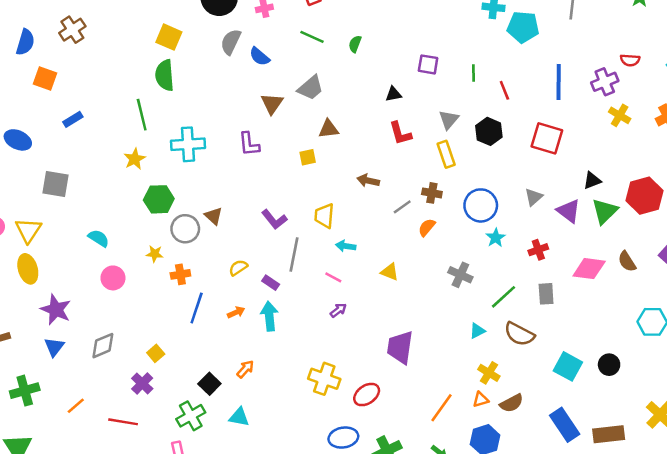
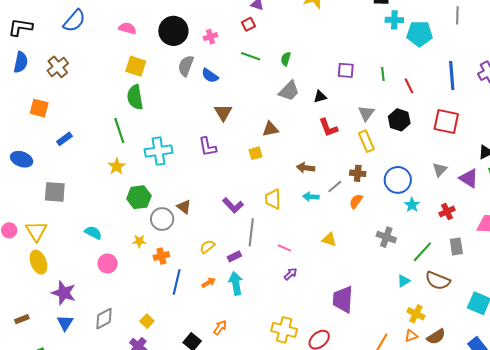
blue semicircle: (25, 42) -> (21, 62), moved
gray trapezoid: (311, 88) -> (289, 91), moved
cyan arrow: (346, 246) -> (311, 197), moved
purple rectangle: (271, 283) -> (234, 256), turned -56

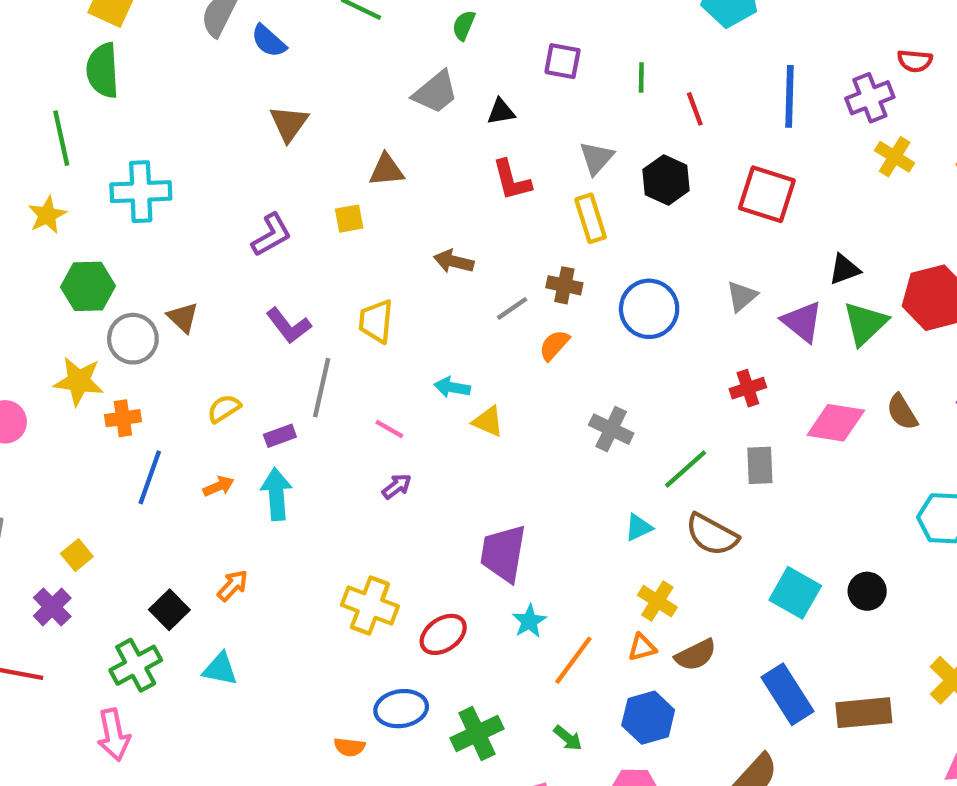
green semicircle: (286, 59) -> (464, 25), moved
purple L-shape: (207, 147) -> (271, 235), moved, turned -115
cyan arrow: (311, 197) -> (452, 387), moved
cyan star: (412, 205) -> (529, 621), moved
yellow star: (139, 241) -> (79, 381), size x1.6

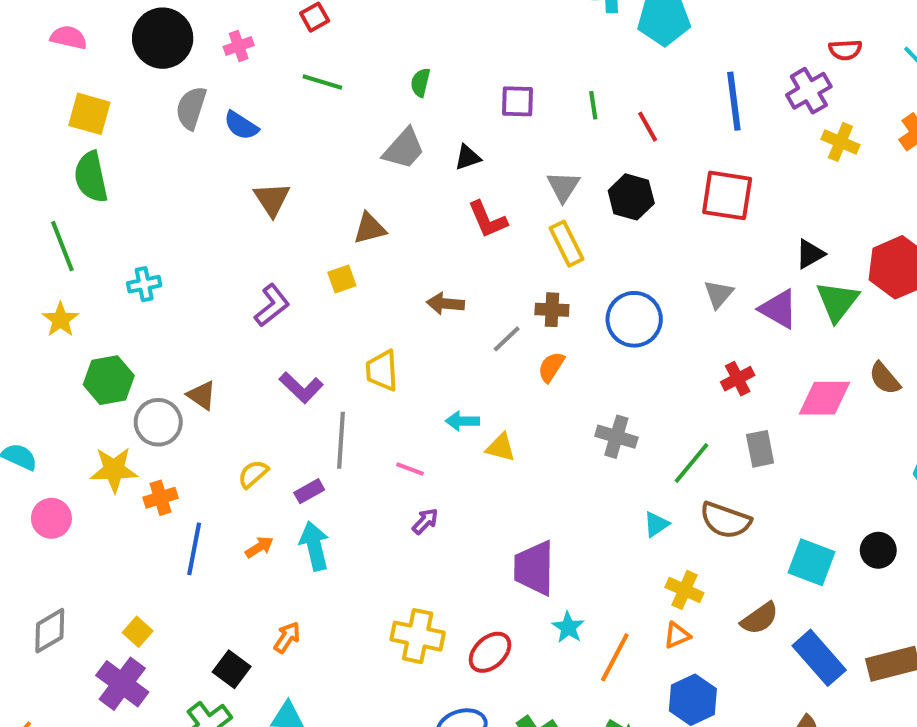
cyan cross: (141, 192) -> (144, 284), size x0.6
purple cross: (52, 607) -> (122, 684), size x1.4
brown semicircle: (696, 655) -> (760, 618), moved

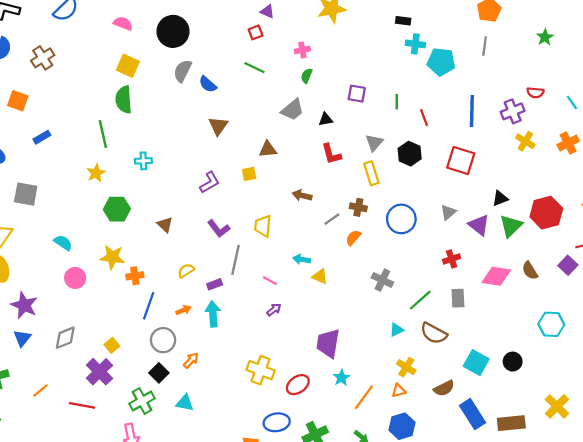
pink cross: (239, 46) -> (302, 50), moved
gray circle: (158, 422) -> (163, 340), moved

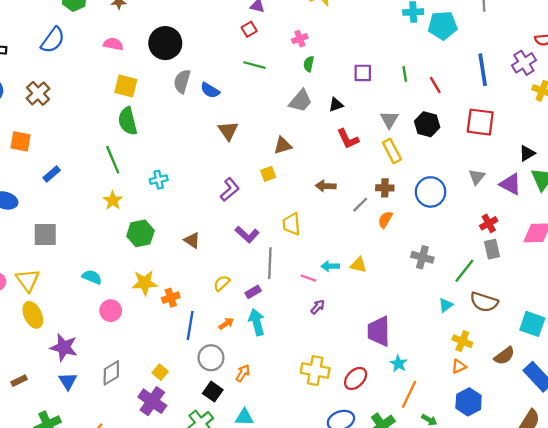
cyan arrow: (302, 259) -> (330, 266), moved
gray rectangle: (458, 298) -> (492, 249), moved
orange line: (364, 397) -> (409, 394), moved

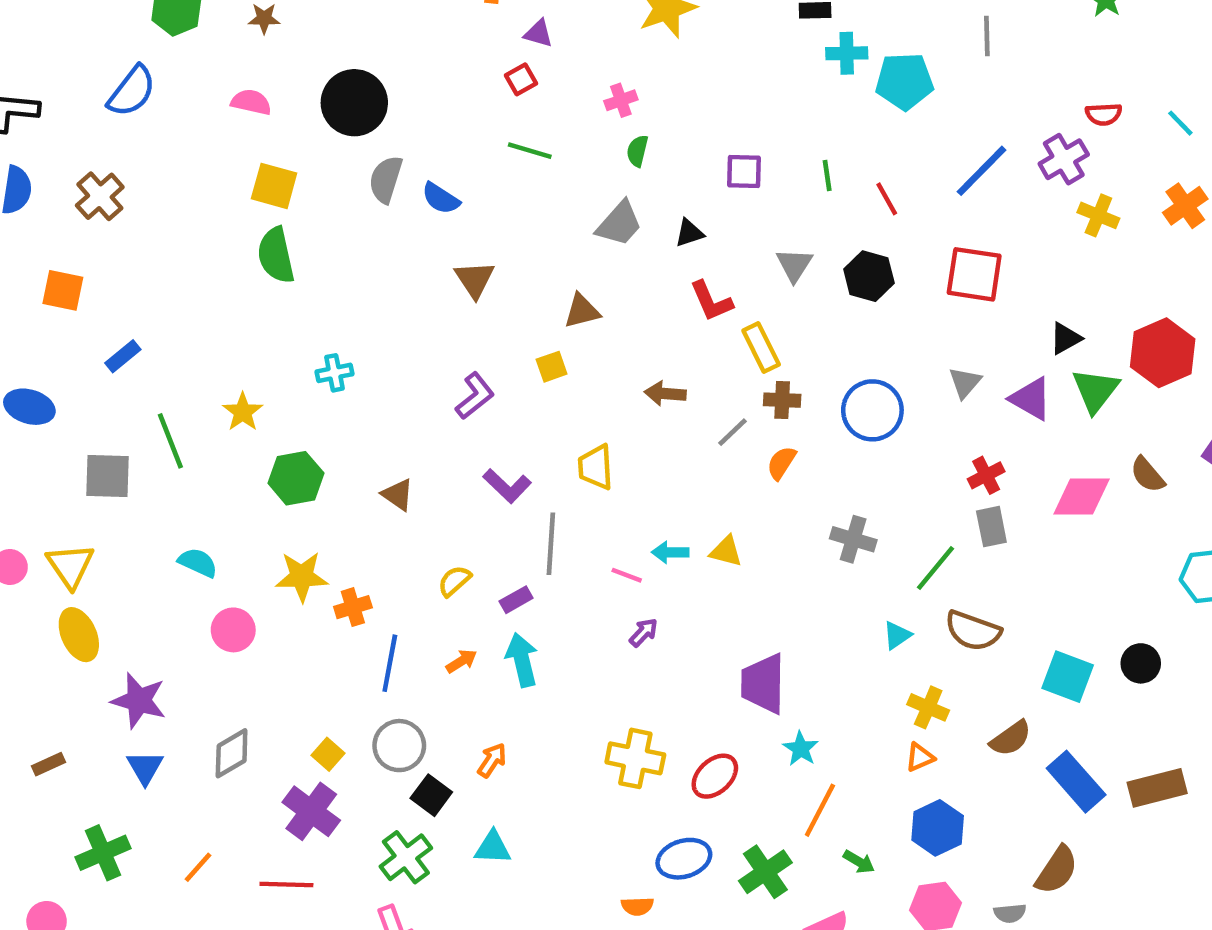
blue line: (483, 70) -> (981, 171), turned 52
yellow rectangle: (392, 151) -> (761, 348), moved
green line: (113, 160) -> (170, 441), moved
gray circle: (211, 358) -> (399, 746), moved

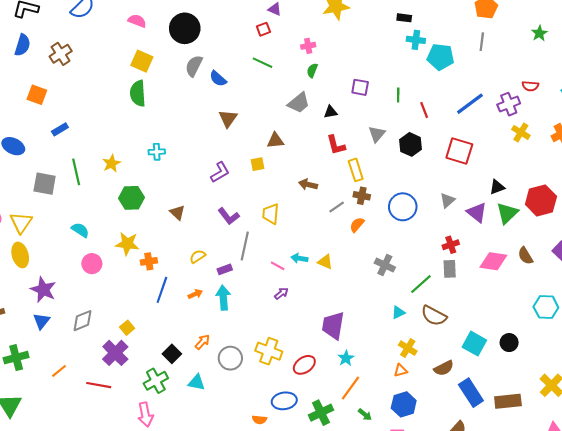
gray circle: (399, 746) -> (230, 358), moved

